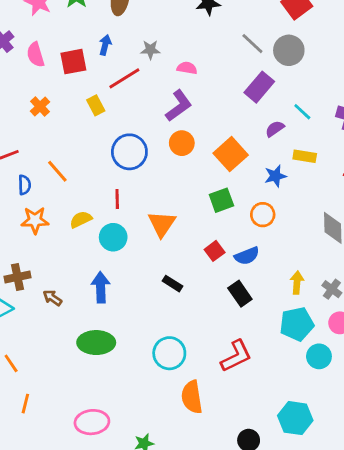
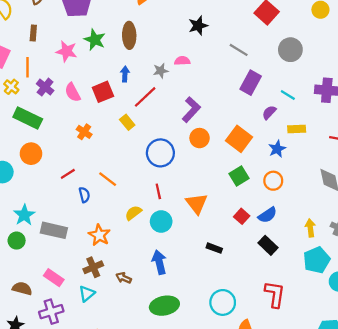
gray circle: (289, 50) -> (290, 50), moved
pink semicircle: (187, 68) -> (182, 61), moved
orange star: (35, 220) -> (99, 235), moved, turned -30
red L-shape: (236, 356) -> (275, 294), turned -44

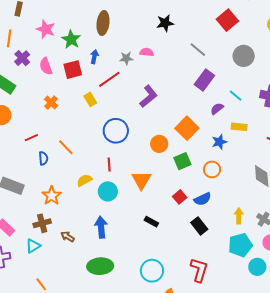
green star: (95, 40) -> (71, 39), moved
orange circle: (200, 138) -> (159, 144), moved

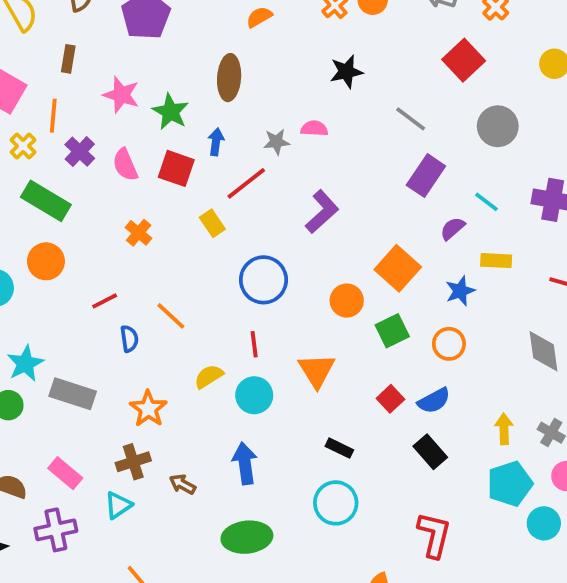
red square: (73, 70) -> (176, 168), turned 36
cyan circle: (152, 271) -> (336, 503), moved

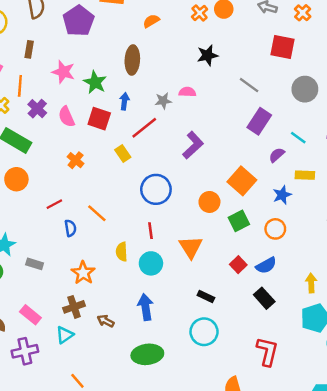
red square: (464, 60) -> (282, 47), turned -35
yellow semicircle: (209, 376) -> (122, 252), turned -60
gray rectangle: (73, 394) -> (35, 264), size x0.6

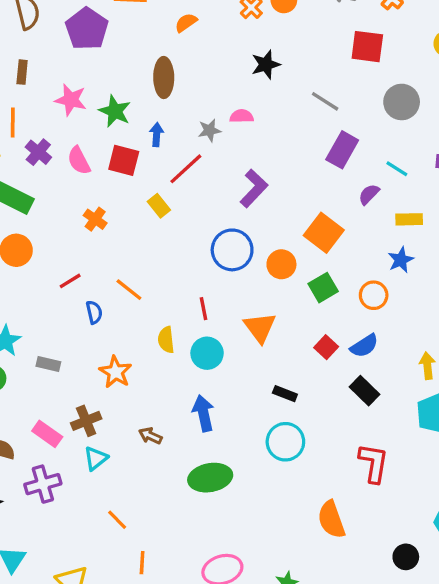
blue circle: (156, 189) -> (232, 250), moved
blue star: (282, 195) -> (401, 260), moved
brown cross: (74, 307) -> (86, 421), moved

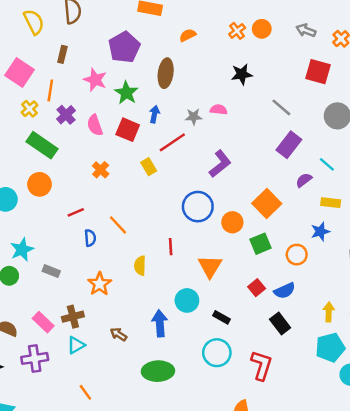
purple pentagon: (87, 29) -> (124, 47), moved
cyan circle: (207, 353) -> (187, 300), moved
red L-shape: (374, 463) -> (261, 365), moved

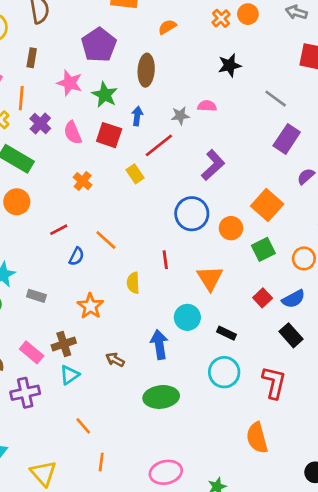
blue semicircle: (90, 238) -> (76, 256), turned 35

